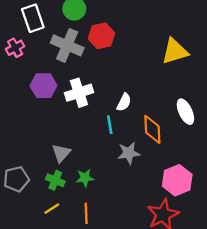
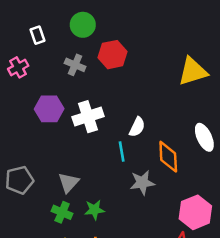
white rectangle: (33, 18) -> (38, 35), size x0.6
gray cross: (67, 45) -> (75, 65), size x0.6
gray pentagon: (16, 179) -> (19, 180), moved

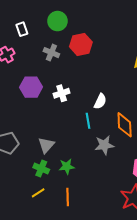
white cross: (88, 117) -> (62, 93), size x0.7

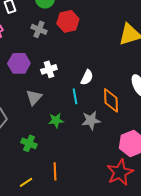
gray triangle: (46, 145) -> (34, 97), moved
green star: (67, 166) -> (56, 120), moved
yellow line: (38, 193) -> (26, 182), moved

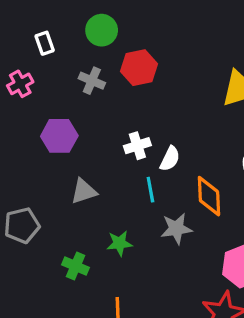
white cross: (49, 69) -> (137, 146), moved
gray triangle: (34, 97) -> (84, 191), turned 30
green star: (56, 120) -> (119, 243), moved

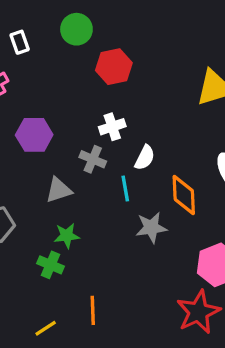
gray cross: (92, 81) -> (93, 159), moved
white cross: (137, 146) -> (112, 127), moved
green star: (119, 243) -> (67, 236), moved

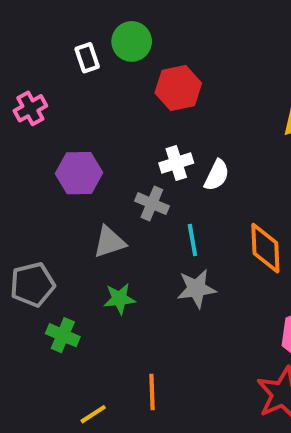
white rectangle: (20, 42) -> (87, 58), moved
white semicircle: (145, 158) -> (217, 175), moved
gray star: (151, 227) -> (196, 289), moved
green cross: (50, 265) -> (63, 335), moved

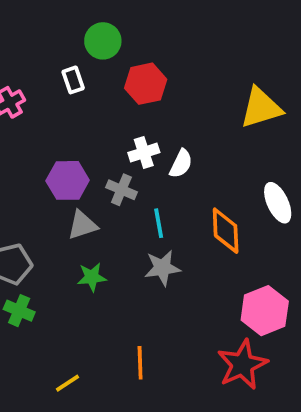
white rectangle: (87, 58) -> (73, 80), moved
purple hexagon: (79, 173) -> (68, 180), moved
green cross: (63, 335) -> (19, 311), moved
orange line: (152, 392) -> (140, 363), moved

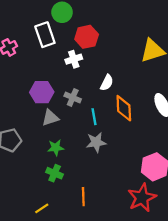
white rectangle: (73, 80) -> (45, 35), size x1.6
white cross: (144, 153) -> (74, 59), moved
orange diamond: (226, 231) -> (124, 108), moved
green cross: (19, 311) -> (55, 173), moved

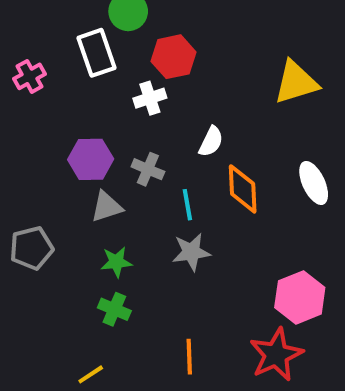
orange line: (83, 197) -> (189, 357), moved

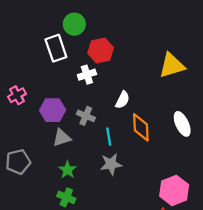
pink cross: (30, 76) -> (17, 95), moved
green star: (116, 262) -> (67, 170), turned -30

